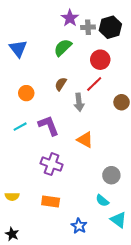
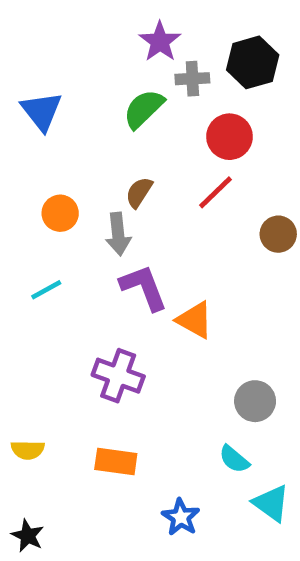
gray cross: (88, 27) -> (192, 79), moved
gray arrow: (79, 102) -> (118, 234), moved
purple L-shape: (49, 126) -> (144, 287), moved

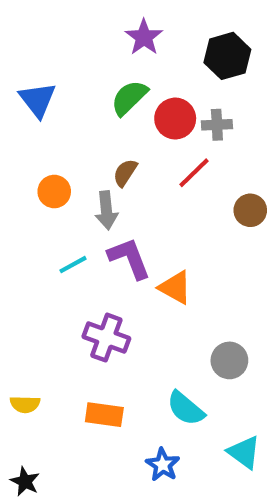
gray cross: (192, 79) -> (217, 125), moved
red circle: (230, 137) -> (175, 119), moved
cyan line: (46, 290) -> (73, 265), moved
cyan semicircle: (234, 459) -> (186, 408), moved, size x1.4

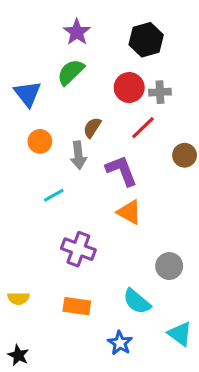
purple star: (144, 37) -> (77, 32), moved
black hexagon: (227, 56) -> (146, 40), moved
green semicircle: (129, 98) -> (71, 72), moved
blue triangle: (38, 100) -> (28, 94), moved
purple L-shape: (129, 258) -> (121, 171), moved

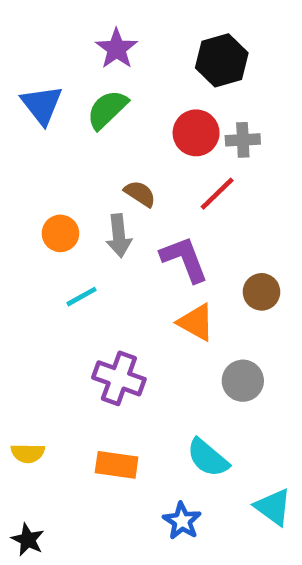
blue triangle: (28, 94) -> (42, 105), moved
brown semicircle: (92, 128) -> (140, 194), turned 90
orange circle: (40, 141) -> (60, 233), moved
brown circle: (185, 155) -> (262, 292), moved
gray circle: (169, 266) -> (243, 381), moved

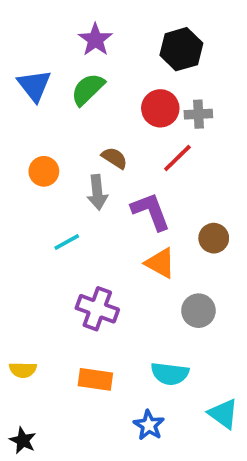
orange circle: (60, 233) -> (44, 171), moved
cyan semicircle: (208, 458) -> (170, 374), turned -33

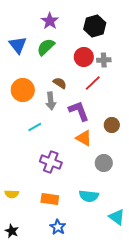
orange circle: (44, 171) -> (23, 90), size x1.5
blue star: (149, 425) -> (58, 227), moved

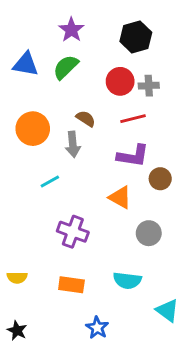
blue triangle: (18, 45) -> (26, 64), turned -42
red line: (93, 83) -> (133, 119), turned 30
purple L-shape: (79, 111) -> (133, 156), moved, turned 120
blue star: (58, 227) -> (97, 328), moved

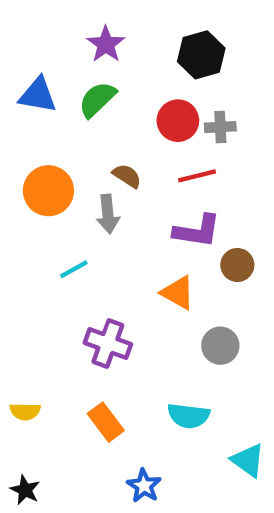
orange rectangle: (71, 285) -> (106, 422), turned 45

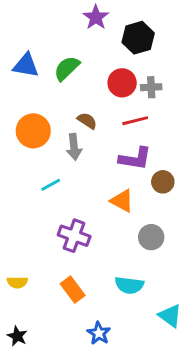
purple star: (106, 44) -> (96, 17), moved

